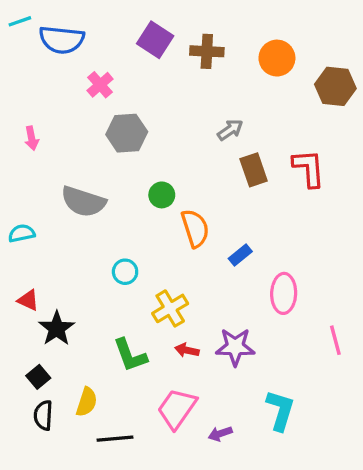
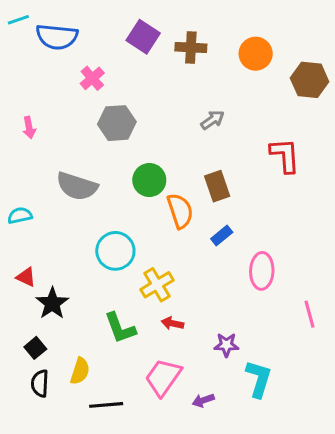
brown rectangle: (254, 170) -> (217, 186), moved
green circle: (162, 195) -> (149, 180), size x1.4
cyan circle: (125, 272) -> (115, 251), size x1.6
purple star: (235, 347) -> (226, 345), moved, size x0.7

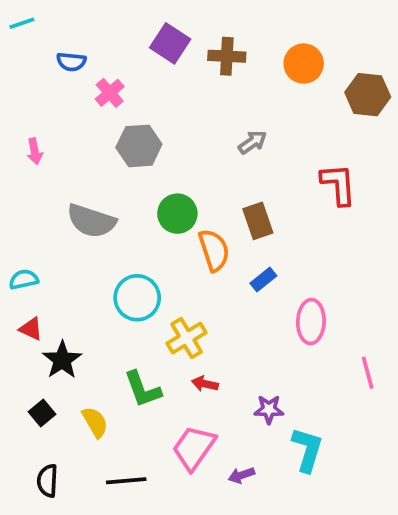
blue semicircle: (57, 37) -> (71, 62), moved, size x0.6
cyan semicircle: (20, 215) -> (24, 279), moved
yellow semicircle: (80, 371) -> (95, 422), moved, turned -48
black semicircle: (40, 383) -> (47, 481), moved

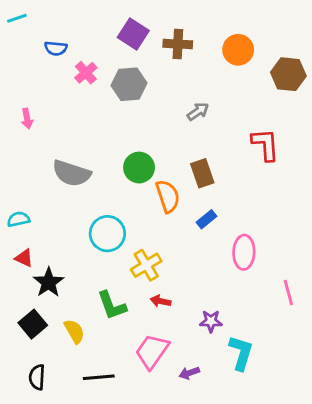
gray hexagon: (139, 146) -> (129, 84), moved
black square: (42, 413) -> (33, 324), size x1.4

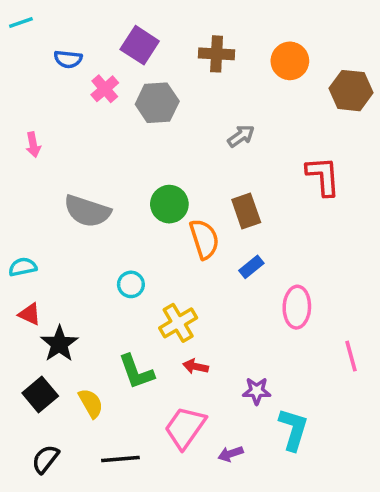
purple square: (133, 34) -> (140, 45), moved
cyan circle: (107, 234) -> (131, 284), size x0.6
black semicircle: (37, 377) -> (45, 459), turned 35

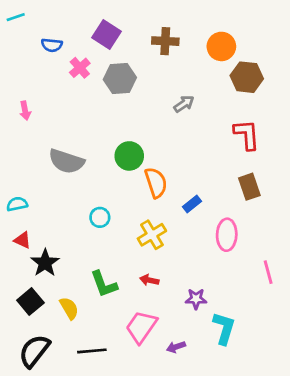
brown hexagon: (351, 91) -> (247, 77), moved
brown rectangle: (246, 211) -> (249, 187), moved
yellow cross: (178, 323) -> (152, 235), moved
black semicircle: (45, 459) -> (34, 351), size x1.5

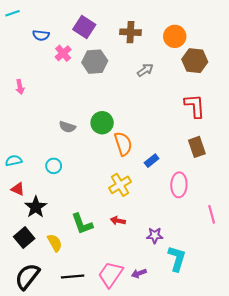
gray arrow: (184, 104) -> (145, 70), moved
gray semicircle: (66, 161) -> (67, 127), moved, size x0.6
cyan circle: (100, 217) -> (54, 166), moved
pink trapezoid: (141, 327) -> (110, 274), moved

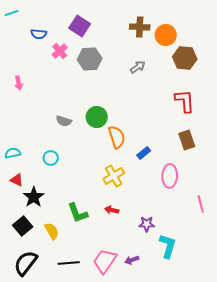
brown cross: (130, 32) -> (140, 27), moved

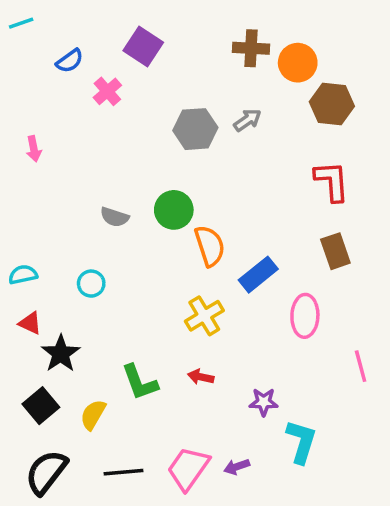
blue semicircle: (39, 34) -> (70, 61), turned -42
gray hexagon: (90, 59) -> (195, 129), moved
blue rectangle: (144, 153) -> (258, 275), size x1.5
yellow semicircle: (52, 231) -> (93, 415), turned -120

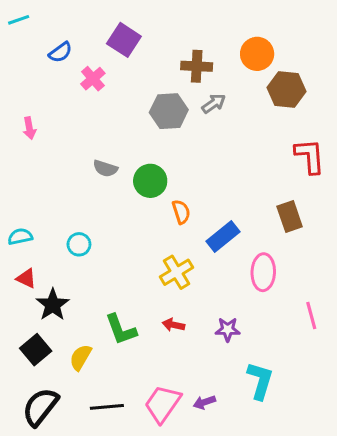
brown cross: (251, 48) -> (197, 66), moved
red L-shape: (332, 181) -> (310, 156), moved
gray semicircle: (115, 217) -> (105, 168), moved
orange semicircle: (210, 246) -> (181, 212), size x0.7
purple star: (264, 402) -> (228, 329), moved

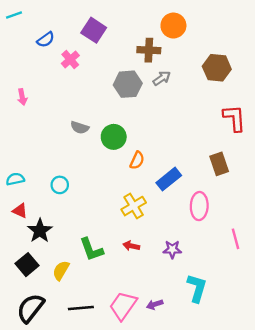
orange circle: (257, 54) -> (173, 26), moved
orange semicircle: (181, 212) -> (137, 160), turned 42

